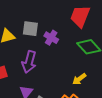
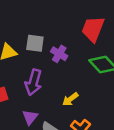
yellow arrow: (79, 79) -> (70, 99), moved

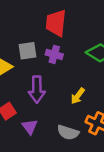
red trapezoid: (93, 29) -> (56, 23), moved
purple triangle: (30, 117) -> (30, 127), moved

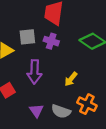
purple triangle: (30, 127) -> (36, 111), moved

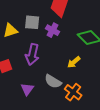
yellow arrow: (71, 79) -> (74, 62), moved
gray semicircle: (61, 111) -> (53, 81), moved

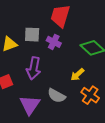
purple triangle: (27, 89) -> (30, 105), size x1.5
orange cross: (73, 92) -> (90, 95), moved

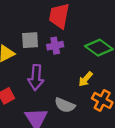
purple cross: (54, 42) -> (55, 46), turned -32

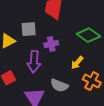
purple cross: (55, 46) -> (51, 44), moved

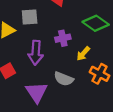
purple cross: (51, 44) -> (63, 38), moved

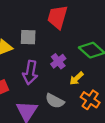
purple cross: (63, 38) -> (58, 61), turned -32

